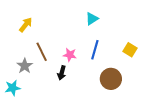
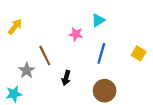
yellow arrow: (26, 25) -> (15, 27), moved
pink star: (70, 55) -> (76, 34), moved
brown circle: (111, 79) -> (105, 91), moved

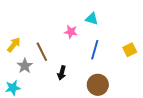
cyan triangle: (98, 20) -> (92, 19), turned 48
yellow arrow: (15, 27) -> (14, 45), moved
yellow square: (139, 53) -> (130, 50), turned 32

